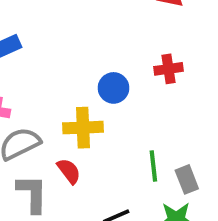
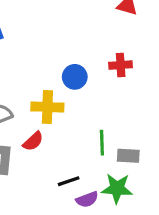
red semicircle: (69, 171) -> (33, 141), turned 80
gray rectangle: (187, 179) -> (128, 156), turned -70

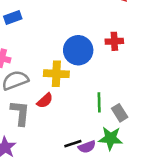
blue circle: (75, 77) -> (78, 50), size x1.5
gray rectangle: (128, 156) -> (120, 113), turned 54
black line: (69, 181) -> (73, 144), moved

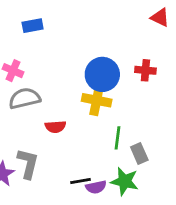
yellow cross: (56, 74) -> (97, 100), moved
red semicircle: (45, 101) -> (55, 127), turned 30
gray L-shape: (20, 113) -> (28, 163), moved

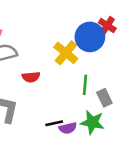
red cross: (145, 70) -> (107, 26), turned 30
blue circle: (102, 74) -> (90, 37), moved
yellow cross: (97, 100) -> (66, 53), turned 30

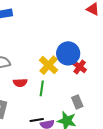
red cross: (107, 26) -> (80, 67), moved
green line: (85, 85) -> (42, 88), moved

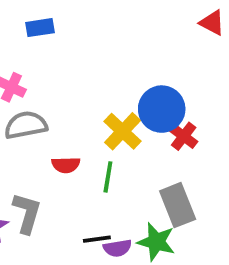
gray rectangle: (77, 102) -> (178, 205), size x1.5

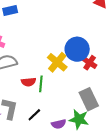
green line: (108, 177) -> (41, 84), moved
black line: (97, 239) -> (34, 115), moved, turned -32

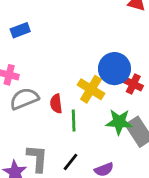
red semicircle: (29, 82) -> (56, 104), moved, turned 96
green star: (79, 119) -> (119, 122), moved

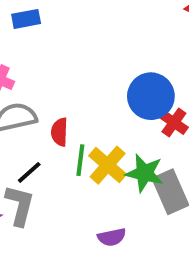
yellow cross: (91, 89) -> (108, 165), moved
black line: (71, 162) -> (29, 172), moved

